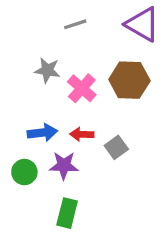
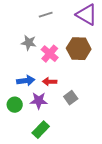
gray square: (116, 147) -> (71, 98), moved
green rectangle: (67, 213) -> (41, 130), turned 30

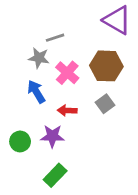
gray line: (46, 15) -> (55, 38), moved
blue arrow: (26, 81) -> (36, 92), moved, turned -114
gray square: (71, 98) -> (105, 104), moved

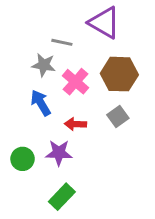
purple triangle: (117, 20) -> (104, 23), moved
gray line: (55, 38) -> (62, 42), turned 30

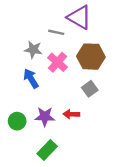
gray line: (62, 42) -> (56, 32), moved
red arrow: (76, 124) -> (71, 114), moved

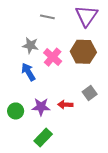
purple triangle: (79, 17) -> (86, 16), moved, turned 35
gray line: (56, 32) -> (47, 17), moved
gray square: (90, 89) -> (90, 93), moved

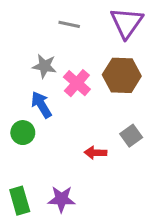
purple star: (41, 107) -> (61, 199), moved
green circle: (16, 111) -> (23, 133), moved
green rectangle: (43, 137) -> (20, 201), moved, turned -60

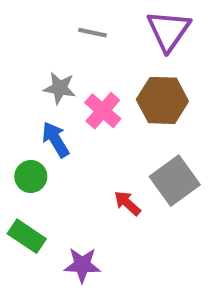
gray square: (131, 136) -> (175, 181), size x1.6
red arrow: (96, 153) -> (127, 203), turned 40
green rectangle: (20, 201) -> (27, 236), moved, turned -40

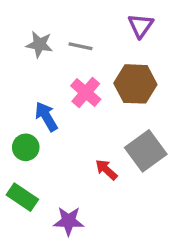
purple triangle: (169, 30) -> (141, 26), size x0.7
gray line: (93, 33) -> (81, 46), moved
gray star: (60, 88) -> (39, 44), moved

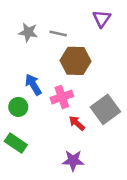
brown hexagon: (135, 84) -> (76, 61), moved
pink cross: (86, 92) -> (62, 97), moved, turned 30
purple star: (69, 221) -> (73, 161), moved

